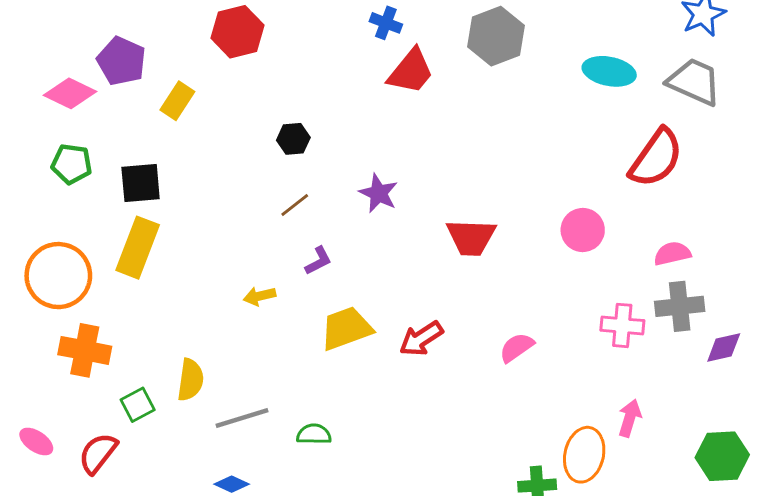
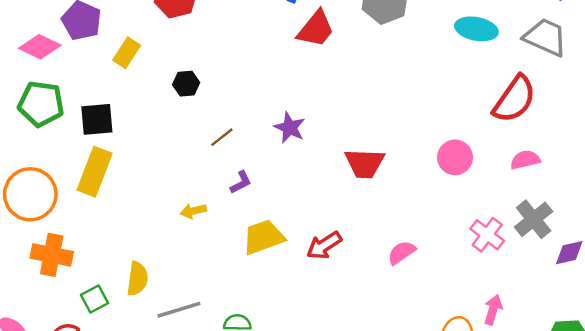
black hexagon: (293, 139) -> (186, 84), moved
green pentagon: (72, 164) -> (41, 104), size x1.4
pink semicircle: (672, 253) -> (525, 160), moved
gray cross: (680, 306) -> (534, 219), turned -33
pink cross: (622, 325) -> (487, 235), turned 32

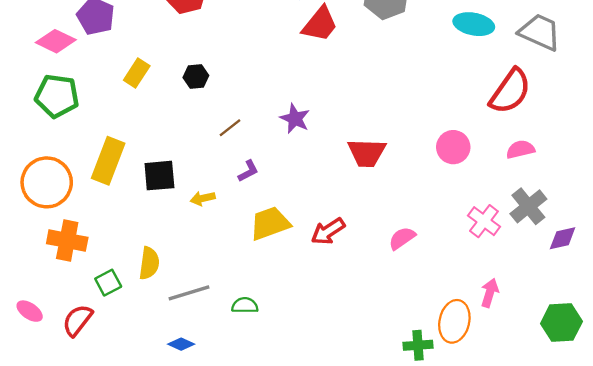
yellow rectangle: (127, 53) -> (137, 73), moved
black square: (97, 119) -> (159, 176), moved

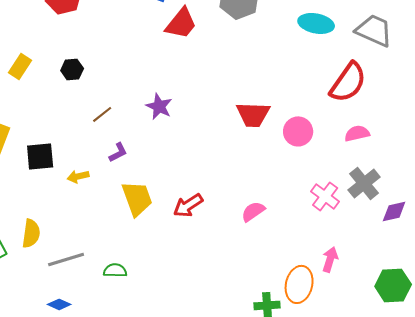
red trapezoid: (367, 153) -> (253, 114), moved
yellow trapezoid: (270, 223) -> (137, 198), turned 90

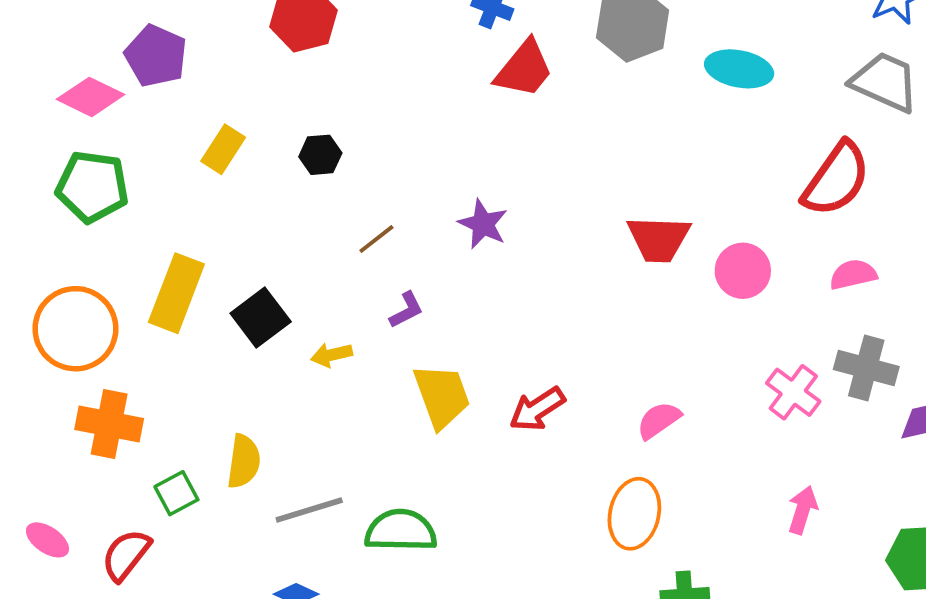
cyan ellipse: (316, 23) -> (739, 69), moved
black square: (40, 156) -> (261, 317), turned -32
gray cross: (364, 183) -> (866, 368), turned -36
green semicircle: (115, 270) -> (401, 531), size x1.6
orange ellipse: (299, 284) -> (634, 514), moved

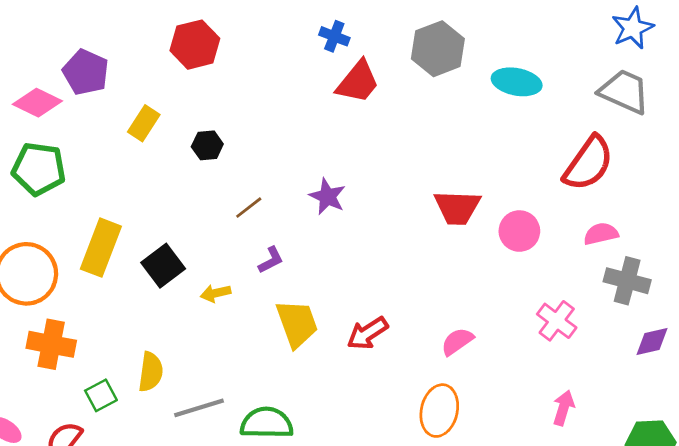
yellow rectangle: (223, 149) -> (144, 123), moved
gray cross: (866, 368) -> (627, 281), moved

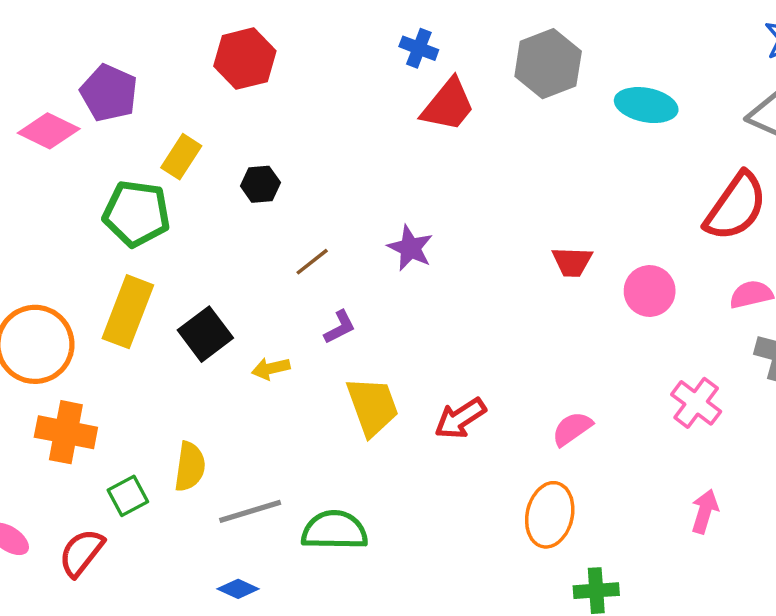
green pentagon: (39, 169) -> (136, 214), moved
red trapezoid: (457, 208) -> (572, 262), size x0.7

